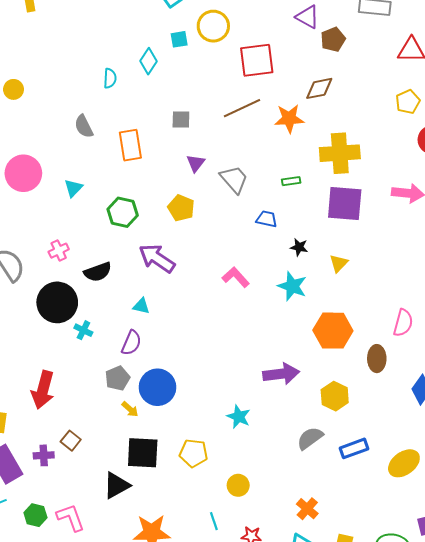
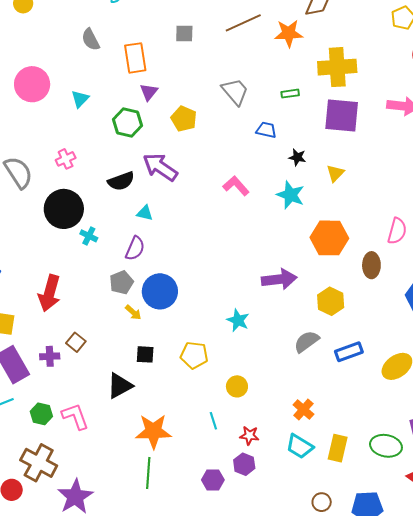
purple triangle: (196, 163) -> (149, 92), moved
black semicircle: (98, 272) -> (121, 181), moved
black square: (143, 453) -> (145, 354), size x0.6

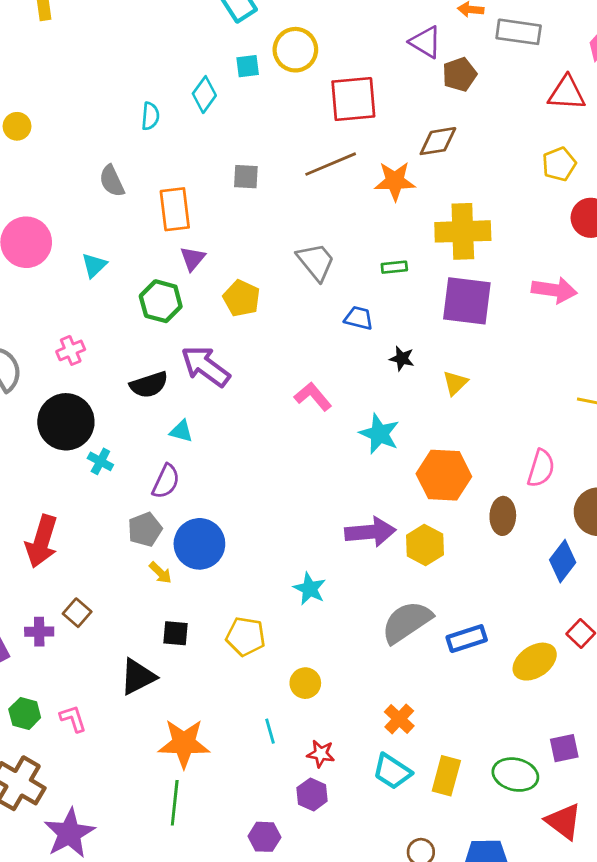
cyan star: (290, 195) -> (379, 434), moved
yellow hexagon: (331, 301) -> (425, 545), moved
gray semicircle: (307, 342) -> (407, 622), size x1.4
pink L-shape: (75, 416) -> (73, 719), size x0.7
purple hexagon: (213, 480) -> (264, 837), moved

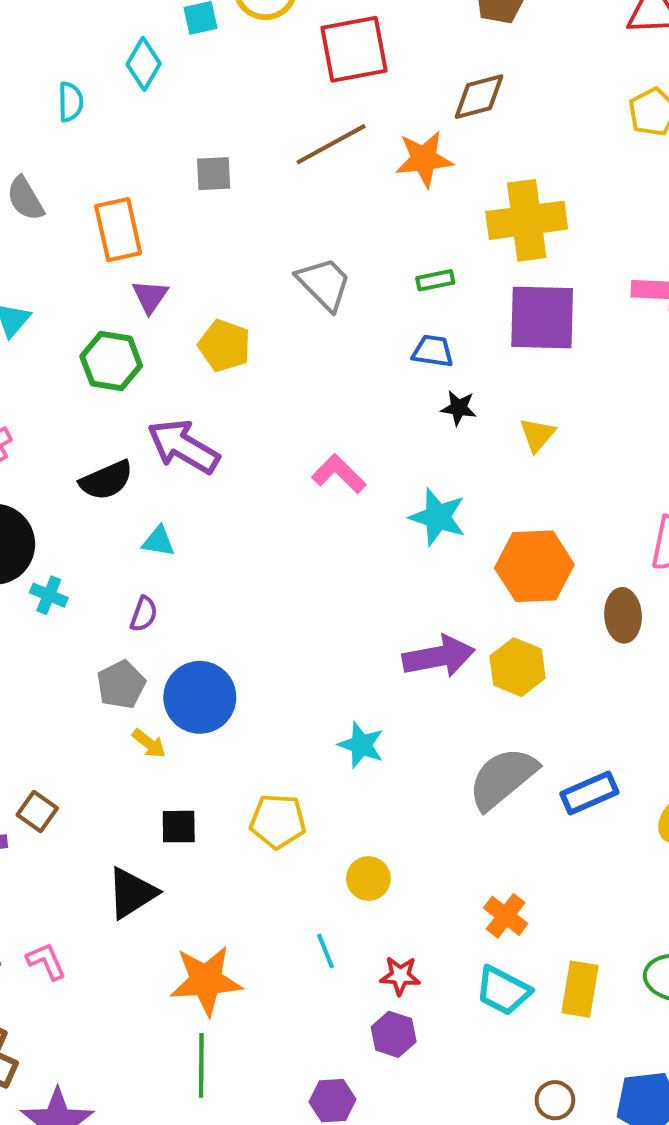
blue trapezoid: (359, 318) -> (433, 351), moved
purple semicircle: (166, 481) -> (144, 614), size x0.7

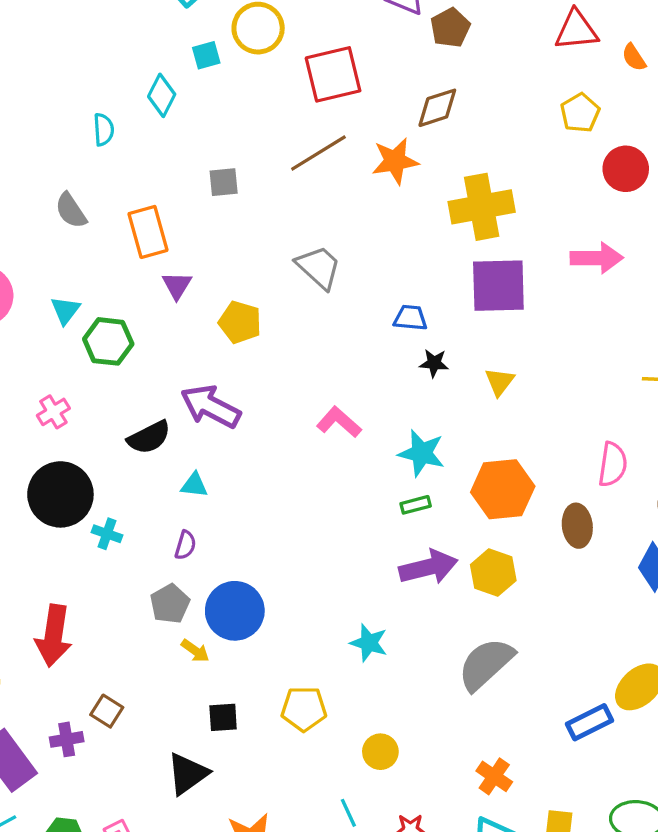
green rectangle: (435, 280) -> (416, 505), moved
green hexagon: (111, 361) -> (108, 341), moved
blue rectangle: (589, 793) -> (590, 722), moved

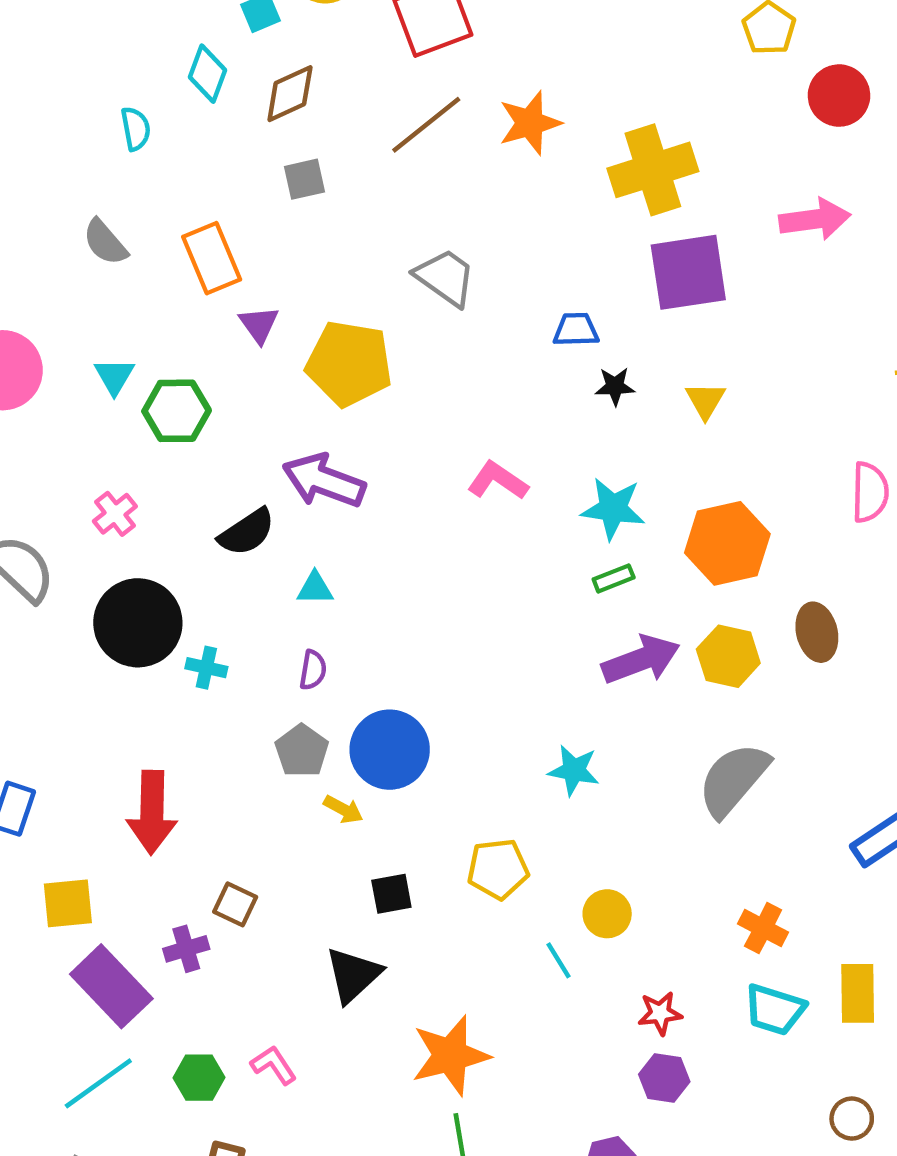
brown diamond: (437, 108) -> (290, 94), moved
yellow pentagon: (240, 322) -> (349, 364), size x1.5
brown ellipse: (577, 526) -> (817, 632), moved
cyan line: (348, 813) -> (559, 960), moved

